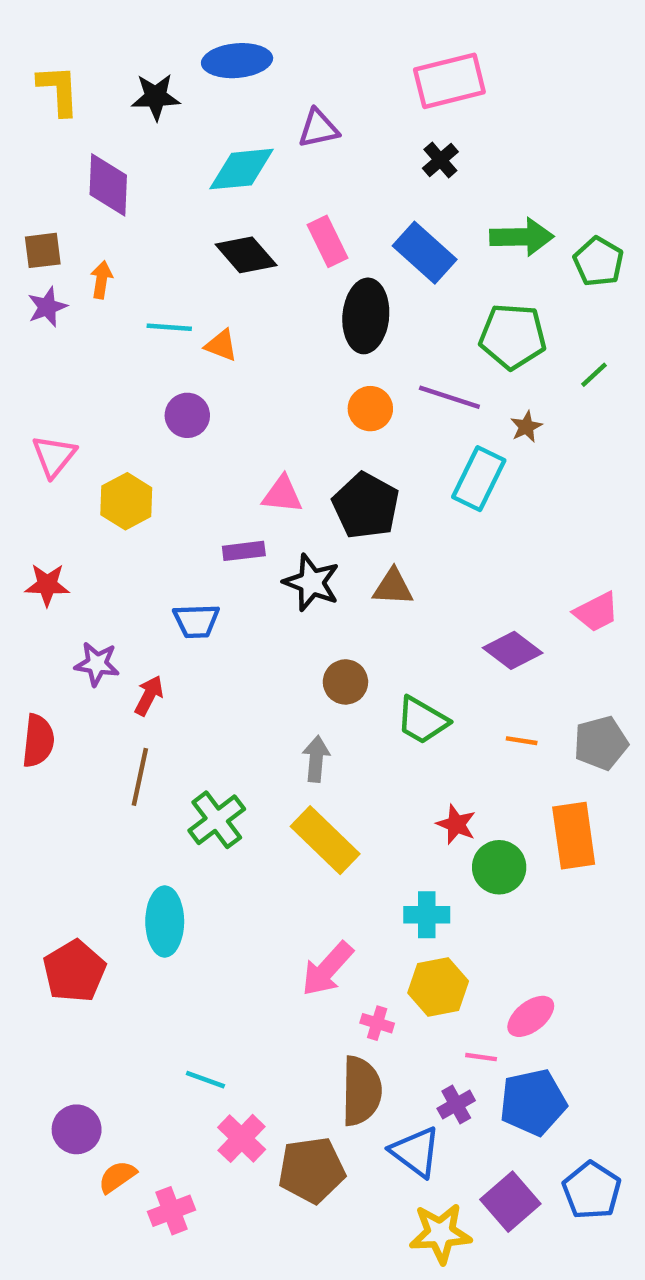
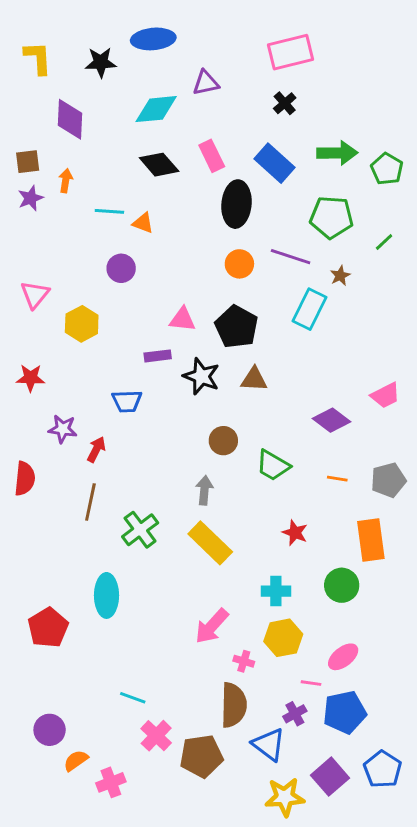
green circle: (499, 867) -> (342, 585), moved

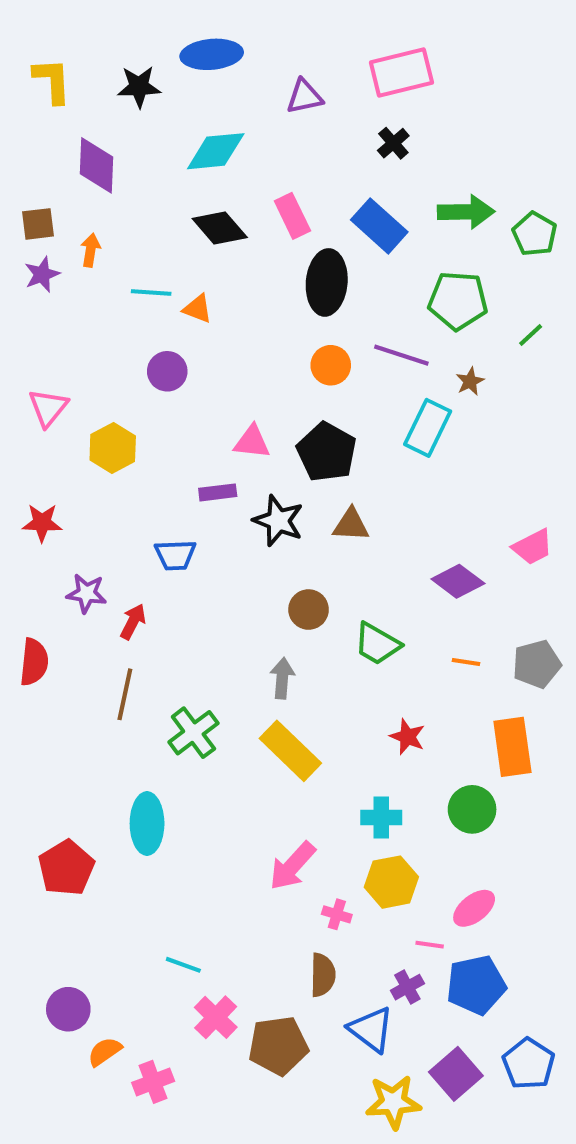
purple triangle: (206, 83) -> (304, 97), moved
brown semicircle: (234, 705) -> (323, 975), size x0.7

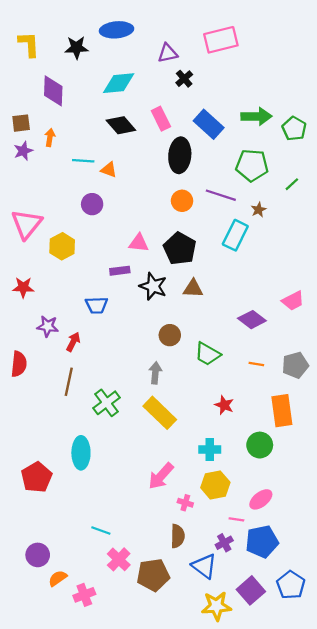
black cross: (393, 143) -> (184, 79), moved
pink triangle: (48, 408) -> (27, 224), size x1.4

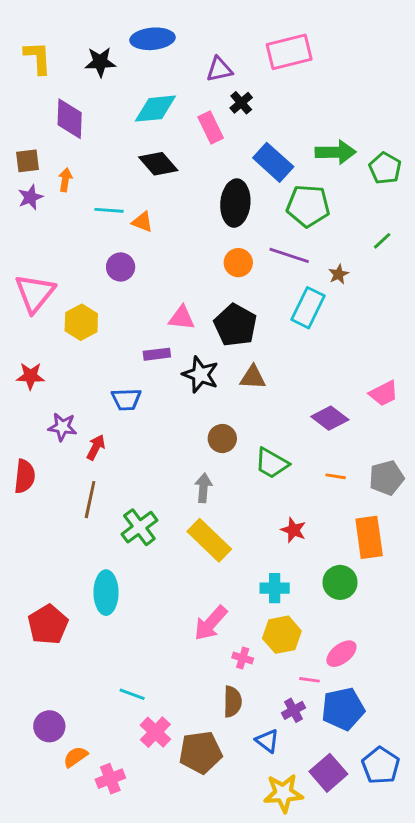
pink rectangle: (161, 119) -> (211, 127), moved
green pentagon: (252, 165) -> (308, 206), moved
blue triangle: (204, 566) -> (267, 741), size x0.7

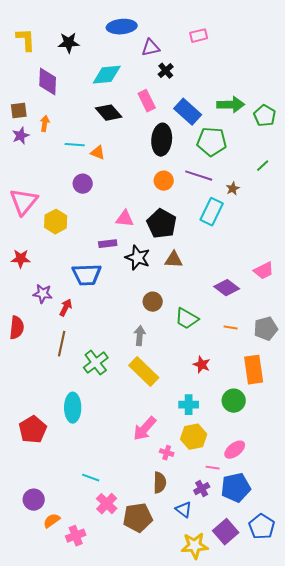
blue ellipse: (153, 39) -> (122, 27), moved
pink rectangle: (289, 52) -> (199, 36), size x0.6
pink rectangle: (211, 127) -> (147, 101), moved
blue trapezoid: (126, 399) -> (87, 275), size x1.4

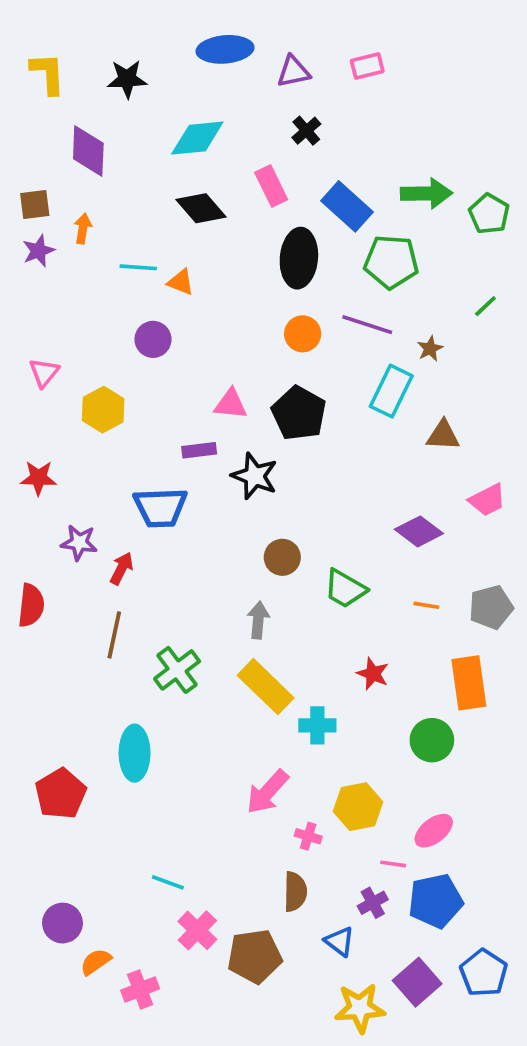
purple triangle: (151, 48) -> (293, 72), moved
pink triangle: (24, 202) -> (44, 373), size x0.6
brown triangle: (174, 260) -> (443, 435), moved
cyan cross: (189, 405) -> (317, 725), moved

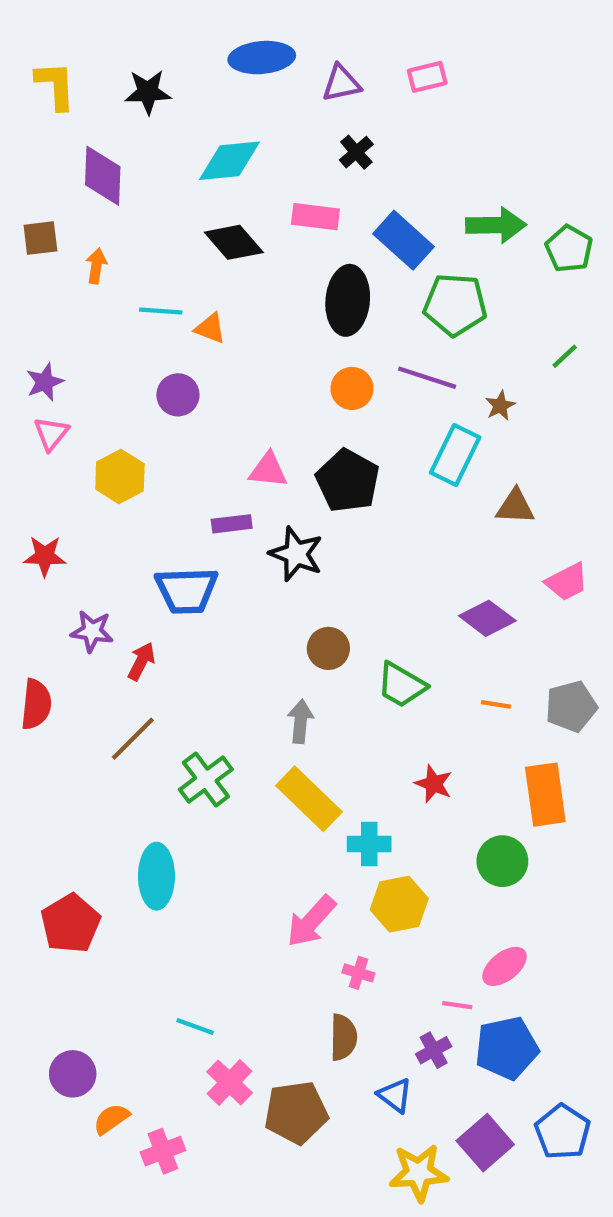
pink rectangle: (271, 186) -> (315, 217), turned -57
purple star: (38, 251) -> (45, 382), moved
brown line: (114, 635) -> (133, 739), turned 33
yellow hexagon: (358, 807) -> (399, 904), moved

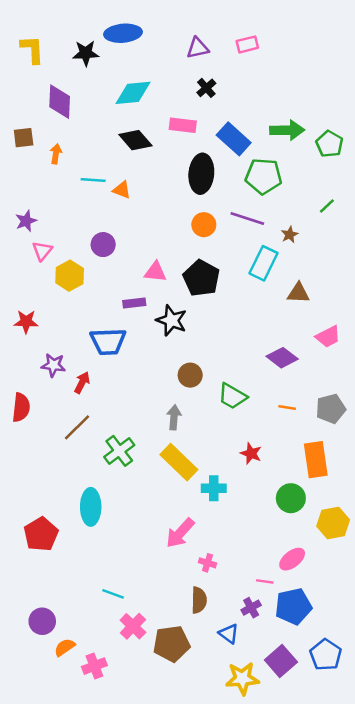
blue ellipse: (262, 58) -> (123, 33), moved
purple circle: (178, 395) -> (103, 245), moved
pink triangle: (51, 434) -> (42, 251), moved
yellow hexagon: (399, 904) -> (333, 523), moved

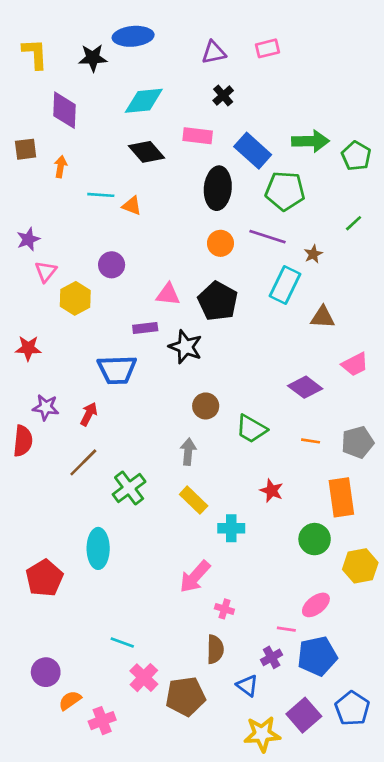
purple star: (53, 365) -> (46, 407), moved
yellow rectangle: (179, 462) -> (194, 500), size x0.7

